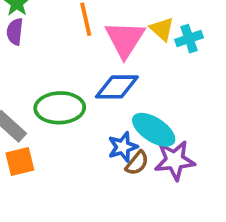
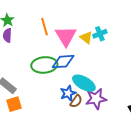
yellow triangle: (162, 29) -> (86, 37), moved
green ellipse: (60, 108) -> (44, 65), moved

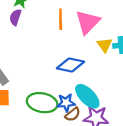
pink triangle: (66, 36) -> (88, 22), moved
green ellipse: (44, 65) -> (42, 103), moved

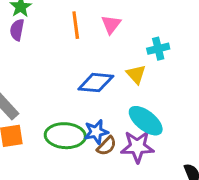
pink triangle: (88, 22) -> (111, 24), size x0.6
yellow triangle: (105, 45) -> (136, 74), moved
cyan ellipse: (87, 96) -> (146, 121), moved

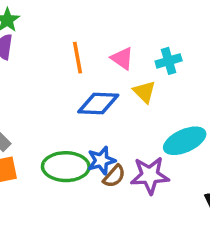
pink triangle: (111, 24) -> (122, 58), moved, turned -30
orange line: (76, 25) -> (78, 58), moved
cyan ellipse: (146, 121) -> (185, 141), moved, turned -60

